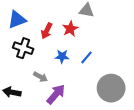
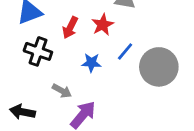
blue line: (87, 57) -> (125, 51), moved
gray circle: (111, 88) -> (159, 67), moved

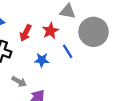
blue line: (125, 51) -> (68, 51), turned -72
gray circle: (159, 67) -> (94, 32), moved

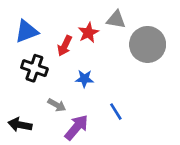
red star: (50, 31) -> (88, 33), moved
blue line: (68, 51) -> (116, 112), moved

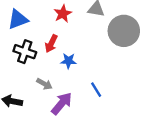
red star: (88, 33) -> (63, 14), moved
red arrow: (65, 46) -> (51, 44), moved

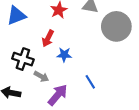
black cross: (25, 52) -> (23, 59), moved

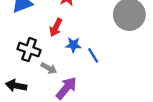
blue line: (90, 82) -> (93, 55), moved

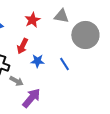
blue line: (93, 55) -> (64, 64), moved

